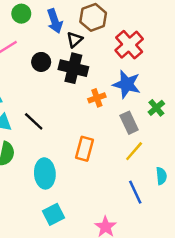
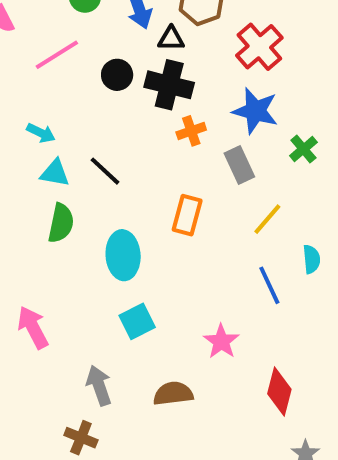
black triangle: (75, 40) -> (171, 39), turned 42
orange cross: (97, 98) -> (191, 131), moved
gray rectangle: (129, 123) -> (239, 165), moved

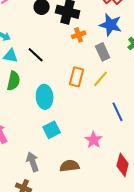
yellow line: (267, 219) -> (101, 79), moved

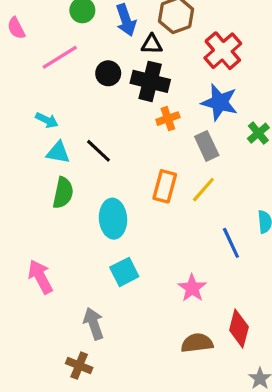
brown semicircle: (70, 166) -> (197, 343), moved

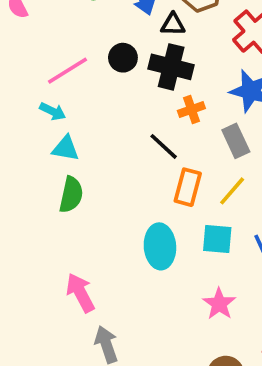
pink line: (60, 57) -> (67, 71), moved
black line: (98, 151) -> (164, 146), moved
cyan ellipse: (113, 219) -> (160, 246), moved
cyan square: (124, 272) -> (217, 239), moved, turned 32
pink arrow: (40, 277) -> (80, 293), moved

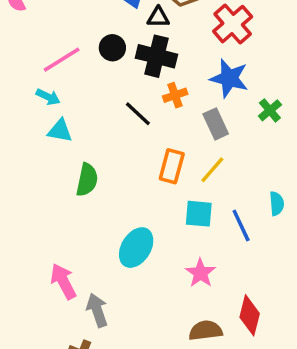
black line: (164, 146) -> (138, 114), moved
green semicircle: (71, 195) -> (87, 180), moved
cyan ellipse: (160, 246) -> (136, 248), moved, turned 36
pink arrow: (80, 293) -> (63, 281), moved

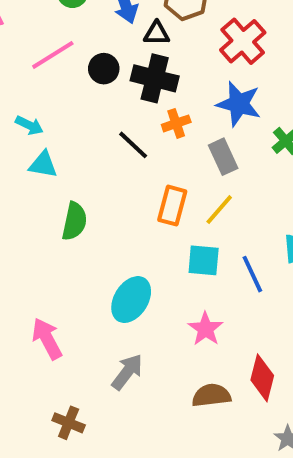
pink line: (62, 60) -> (53, 55), moved
gray arrow: (97, 310) -> (127, 372), moved, turned 56

